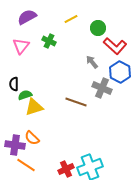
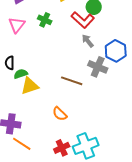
red L-shape: (115, 46) -> (83, 20), moved
orange semicircle: (32, 138) -> (60, 114), moved

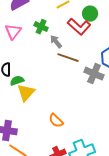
gray arrow: (88, 41) -> (56, 42), moved
brown line: (72, 81) -> (68, 58), moved
yellow triangle: (30, 86) -> (26, 93), turned -30

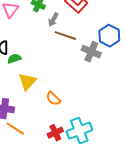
gray arrow: (56, 42) -> (53, 20), turned -112
yellow triangle: (26, 93) -> (27, 82), moved

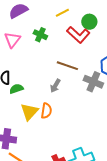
gray arrow: (53, 20) -> (55, 86), moved
orange semicircle: (53, 99) -> (46, 111), moved, turned -126

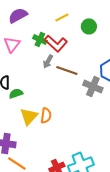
red L-shape: (78, 35) -> (56, 43), moved
gray arrow: (55, 86) -> (48, 61), moved

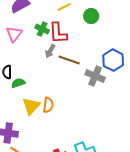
red L-shape: (56, 43) -> (58, 33), turned 45

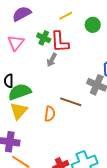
brown line: (69, 60) -> (71, 102), moved
green semicircle: (18, 83) -> (20, 92), size x1.6
yellow triangle: (31, 106) -> (19, 111), moved

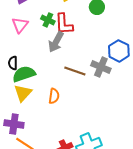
gray arrow: (52, 60) -> (56, 42), size x1.5
brown line: (71, 102) -> (75, 71), moved

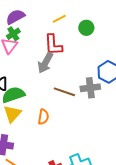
green cross: (48, 20) -> (13, 34), moved, turned 32
gray cross: (101, 67) -> (90, 88), turned -30

